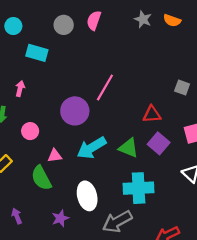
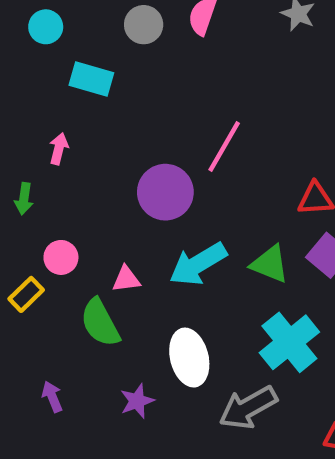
pink circle: (30, 131) -> (61, 257), moved
cyan cross: (139, 188) -> (289, 342), turned -36

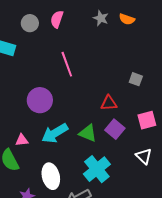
pink line: (224, 146) -> (67, 64), moved, turned -50

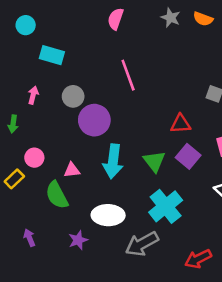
gray circle: (30, 23) -> (73, 96), moved
cyan arrow: (55, 133) -> (113, 161), turned -52
green triangle: (88, 133) -> (154, 161), turned 30
white ellipse: (51, 176) -> (108, 215), turned -75

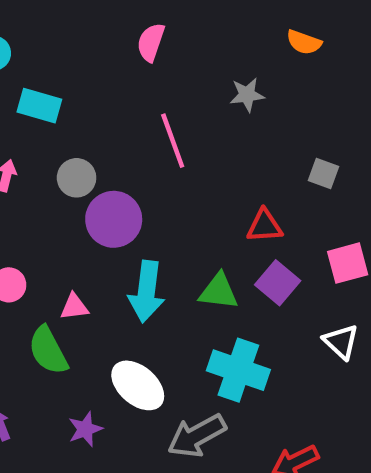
gray star: (171, 18) -> (247, 95), moved, turned -30
green triangle: (154, 161) -> (219, 291), turned -45
cyan cross: (166, 206) -> (238, 370), turned -32
white ellipse: (108, 215) -> (138, 385), turned 40

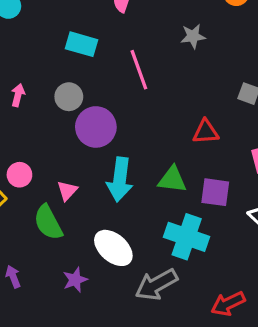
cyan rectangle: (39, 106) -> (82, 44), moved
purple square: (278, 283) -> (215, 192), moved, turned -32
pink triangle: (74, 307) -> (67, 191), turned -40

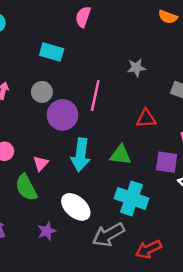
gray star: (193, 36) -> (136, 68), moved
pink line: (139, 70) -> (95, 96), moved, turned 32
purple square: (215, 192) -> (167, 162), moved
red arrow: (228, 304) -> (148, 249), moved

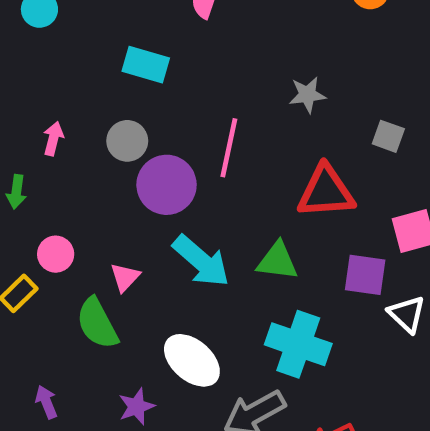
red triangle: (146, 119) -> (326, 192), size x1.5
cyan arrow: (81, 155) -> (201, 261), turned -56

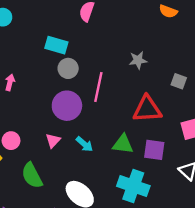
gray circle: (127, 141) -> (68, 68), moved
cyan arrow: (201, 261) -> (84, 144), size x0.6
purple square: (365, 275) -> (154, 150), moved
pink triangle: (125, 277) -> (53, 141), moved

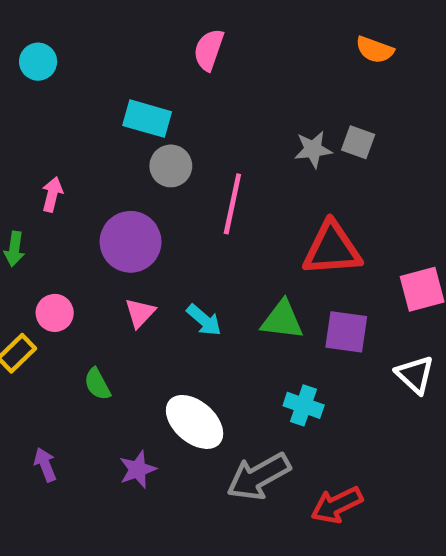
gray square: (179, 81) -> (358, 142), moved
purple circle: (67, 106) -> (131, 242), moved
green semicircle: (32, 176) -> (97, 384), size x0.6
cyan cross: (133, 186) -> (304, 405), size x0.6

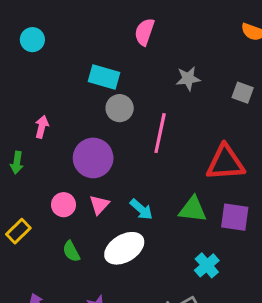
gray star: (313, 149) -> (188, 79), moved
pink circle: (55, 313) -> (64, 205), moved
cyan cross: (304, 405) -> (207, 265), turned 30
white ellipse: (195, 422) -> (124, 248), moved, turned -72

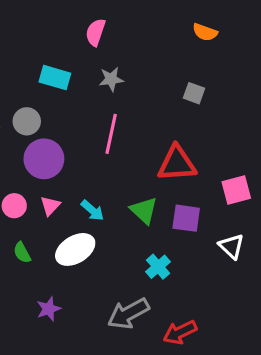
gray star: (188, 79) -> (111, 79), moved
gray circle: (120, 108) -> (27, 121), moved
green triangle: (193, 209) -> (144, 210), turned 36

